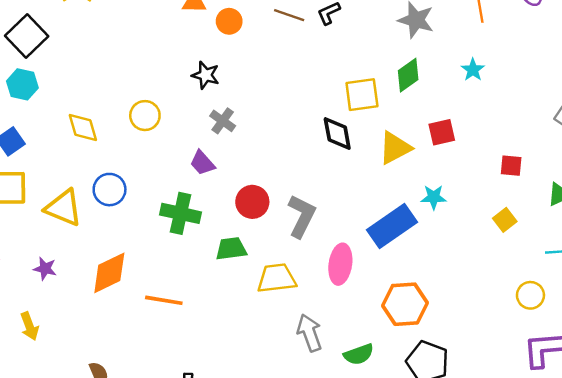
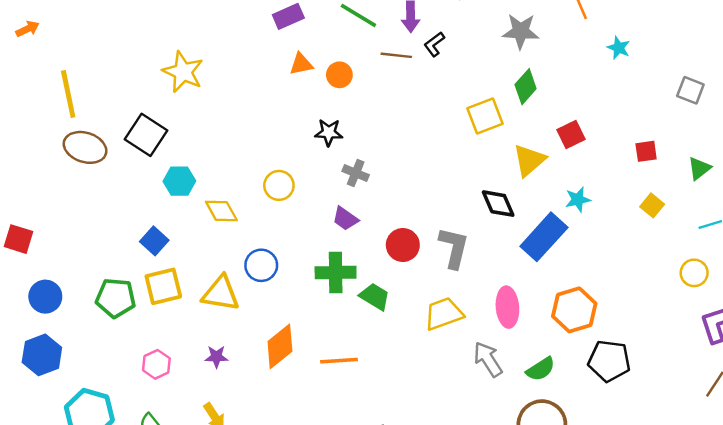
cyan star: (473, 70) -> (619, 48), moved
cyan hexagon: (22, 84) -> (179, 181), moved
black diamond: (337, 134) -> (498, 204), moved
green trapezoid: (231, 249) -> (375, 297), moved, turned 52
pink ellipse: (340, 264) -> (507, 307), moved

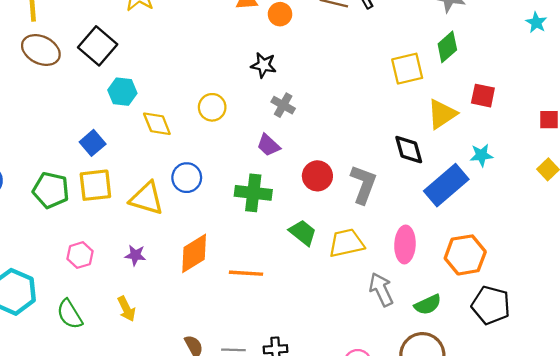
red square: (571, 135) -> (483, 96), turned 30
green trapezoid: (375, 297) -> (303, 233), moved

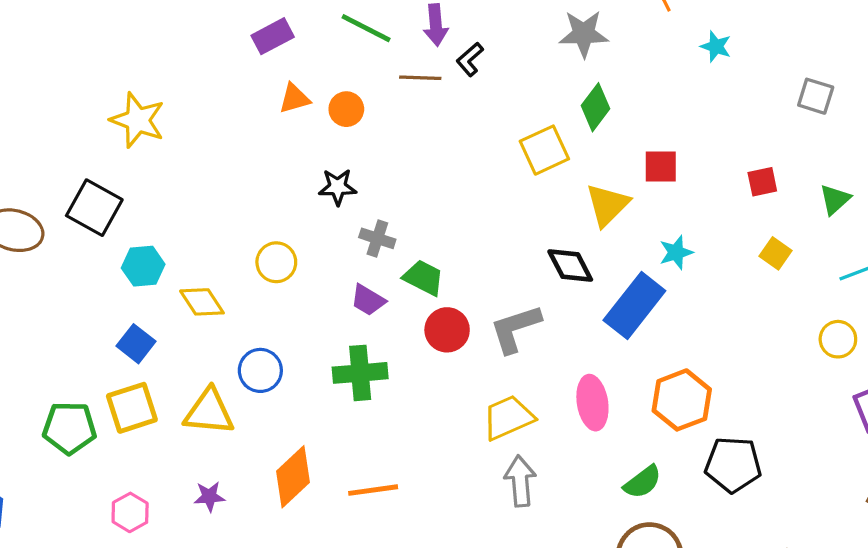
blue square: (93, 143) -> (136, 344), moved
gray L-shape: (363, 184) -> (515, 329), turned -117
green trapezoid: (303, 233) -> (424, 278), moved
gray arrow: (381, 289) -> (520, 481), moved, turned 32

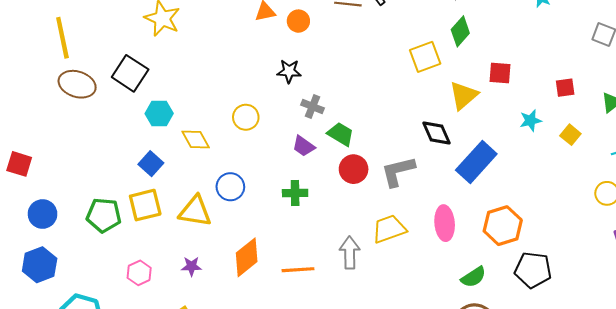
cyan star: (676, 252) -> (530, 120), moved
green cross: (360, 373) -> (295, 193), size x0.7
gray arrow: (520, 481) -> (350, 253), moved

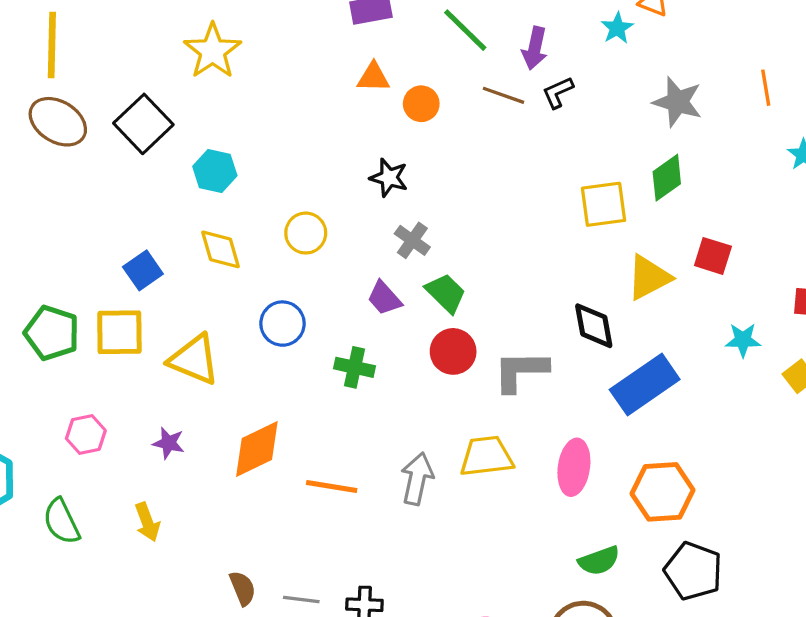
cyan hexagon: (159, 114) -> (215, 171), moved
blue circle: (230, 187) -> (282, 324), moved

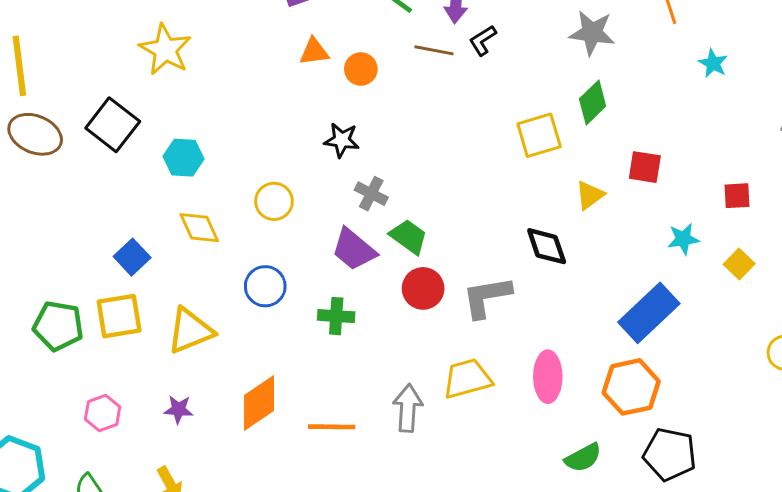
yellow triangle: (649, 277) -> (590, 195), size x0.7
purple trapezoid: (384, 298) -> (354, 250), size x1.4
yellow triangle: (194, 360) -> (190, 331), turned -36
blue rectangle: (645, 385) -> (649, 313), moved

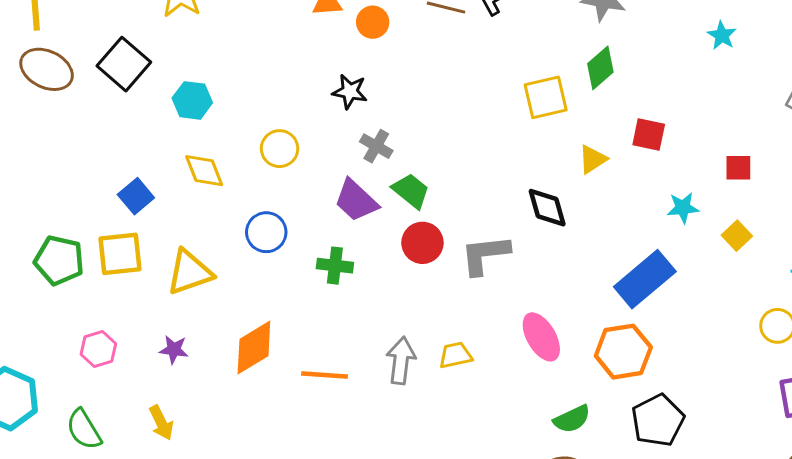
pink ellipse: (548, 377) -> (541, 337), turned -33
yellow trapezoid: (467, 379) -> (456, 355), moved, size x0.7
black pentagon: (670, 454) -> (658, 420), turned 30

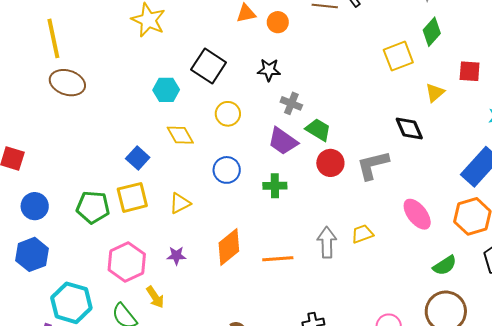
black square: (124, 64) -> (209, 66), moved
yellow triangle: (190, 272) -> (180, 203), size x0.7
pink hexagon: (98, 349) -> (127, 262), size x1.6
yellow arrow: (161, 423) -> (155, 297), moved

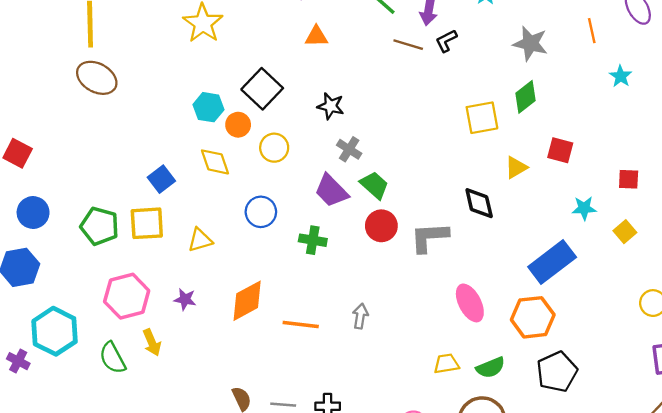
orange circle: (278, 22) -> (238, 125), moved
yellow trapezoid: (362, 234) -> (446, 364), moved
gray arrow: (327, 242) -> (360, 316), size x0.7

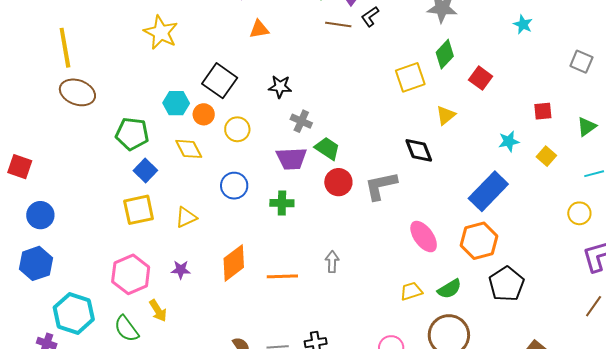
red square: (560, 150) -> (481, 78), moved, turned 30
purple trapezoid: (331, 191) -> (291, 159), turned -40
green pentagon: (100, 226) -> (132, 134), moved

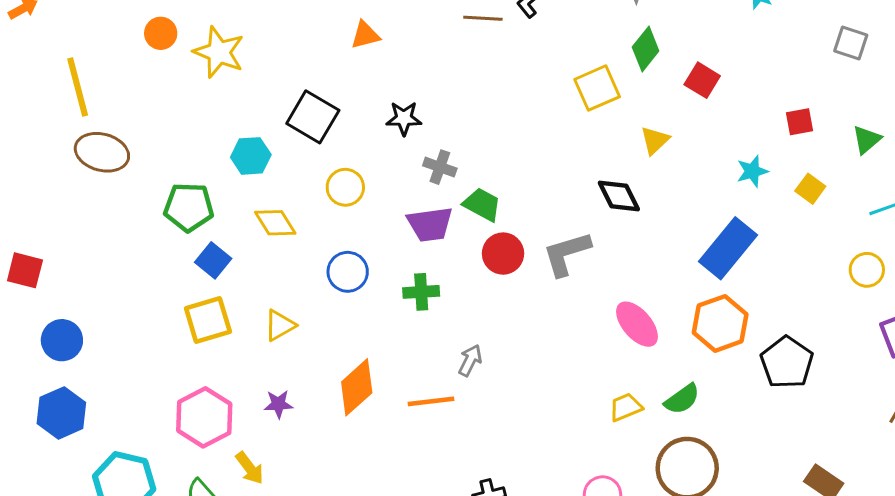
orange circle: (204, 114) -> (161, 33), moved
gray arrow: (332, 262) -> (470, 360), moved, turned 30
black pentagon: (506, 284) -> (787, 363), moved

